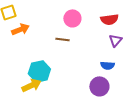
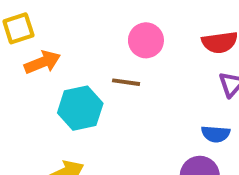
cyan hexagon: (39, 71) -> (80, 108), moved

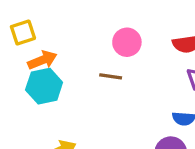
cyan hexagon: (80, 108) -> (44, 86), moved

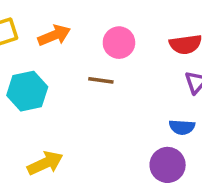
orange arrow: (42, 60) -> (54, 35), moved

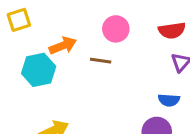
orange arrow: (54, 35) -> (63, 46), moved

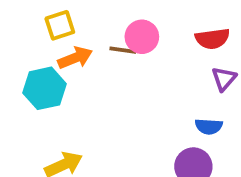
yellow square: (19, 20) -> (60, 25), moved
brown line: (101, 61) -> (123, 50), moved

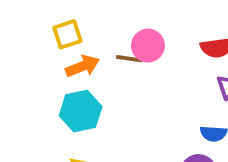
cyan hexagon: (45, 88) -> (81, 111), moved

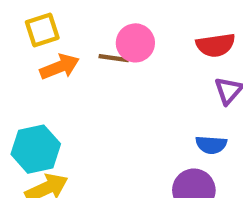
cyan hexagon: (81, 111) -> (36, 149), moved

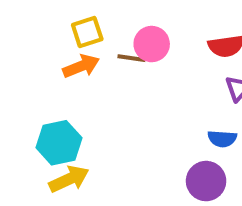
yellow square: (42, 30) -> (87, 32), moved

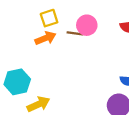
cyan hexagon: (59, 143) -> (17, 82), moved

